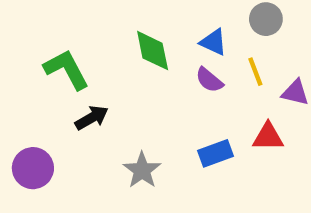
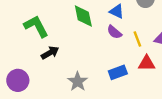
yellow line: (255, 72) -> (137, 39), moved

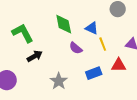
blue triangle: (117, 11) -> (92, 28), moved
purple semicircle: (114, 32) -> (76, 48), moved
yellow line: (137, 39) -> (103, 44), moved

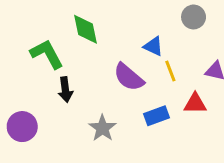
green diamond: (64, 24) -> (85, 29), moved
purple semicircle: (76, 48) -> (129, 77), size x1.5
black arrow: (35, 56) -> (65, 90), turned 112

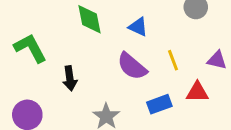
blue triangle: (153, 46) -> (138, 27), moved
green L-shape: (47, 54) -> (30, 48), moved

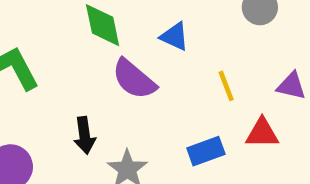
purple semicircle: (132, 66) -> (134, 79), moved
black arrow: (70, 78) -> (85, 135), moved

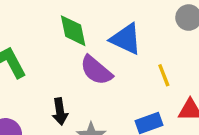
blue triangle: (174, 36) -> (126, 39), size x1.5

